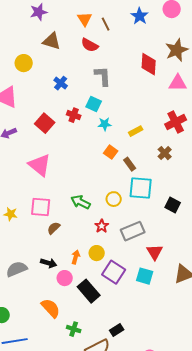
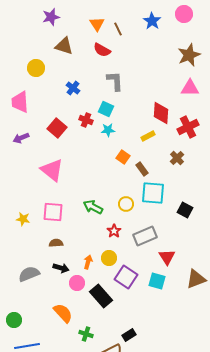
red diamond: (149, 64) -> (161, 113), moved
cyan star: (105, 124) -> (108, 130), moved
brown semicircle: (54, 228) -> (56, 243), moved, turned 40

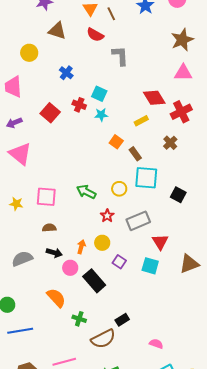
gray L-shape: (115, 81) -> (120, 56), moved
red diamond: (161, 113) -> (154, 98), turned -35
pink triangle: (52, 170) -> (20, 154), moved
purple square: (126, 277) -> (119, 262), size x0.6

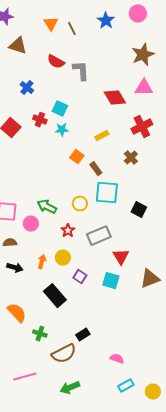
red semicircle: (95, 35) -> (56, 62), moved
red diamond: (154, 98) -> (115, 98), moved
pink circle: (70, 268) -> (31, 224), moved

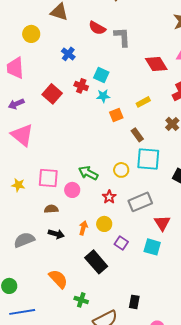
orange square: (77, 157) -> (116, 115), moved, turned 32
black rectangle: (83, 335) -> (134, 302), moved, turned -48

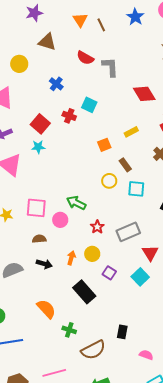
cyan star: (103, 96) -> (38, 147), moved
cyan square: (148, 159) -> (136, 189), size x0.7
yellow circle: (121, 170) -> (109, 181), moved
cyan square: (152, 247) -> (140, 277), turned 30

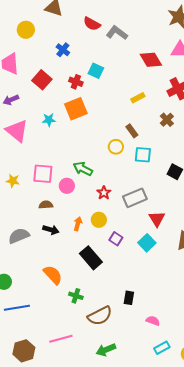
gray L-shape: (110, 67) -> (117, 33), turned -50
red square: (40, 124) -> (42, 80), moved
orange square: (104, 145) -> (76, 109), moved, size x1.6
cyan star: (38, 147) -> (49, 120), moved

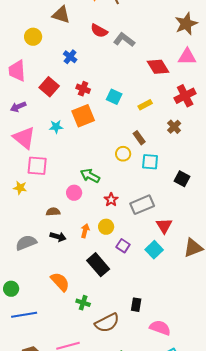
cyan square: (96, 71) -> (114, 97), moved
pink square: (43, 174) -> (37, 166), moved
pink semicircle: (153, 321) -> (160, 328), size x1.5

